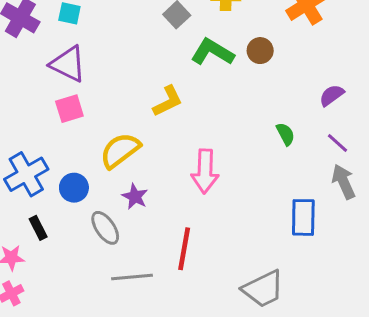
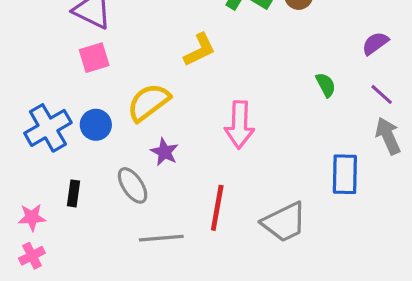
blue circle: (74, 188) -> (96, 125), moved
black rectangle: (38, 228) -> (73, 193), moved, turned 35
gray trapezoid: (263, 289) -> (284, 222), moved

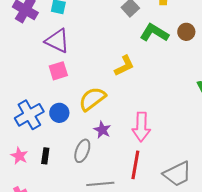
pink arrow: (239, 125) -> (141, 127), moved
gray ellipse: (133, 185) -> (82, 151), turned 55
pink star: (32, 217) -> (19, 156), moved, turned 30

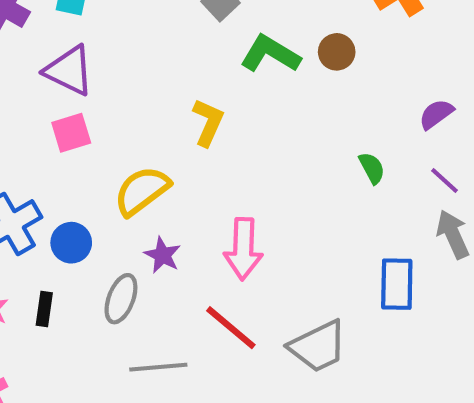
yellow L-shape: (124, 66) -> (208, 122), turned -40
blue circle: (59, 113) -> (71, 243), moved
red line: (135, 165) -> (231, 328), turned -60

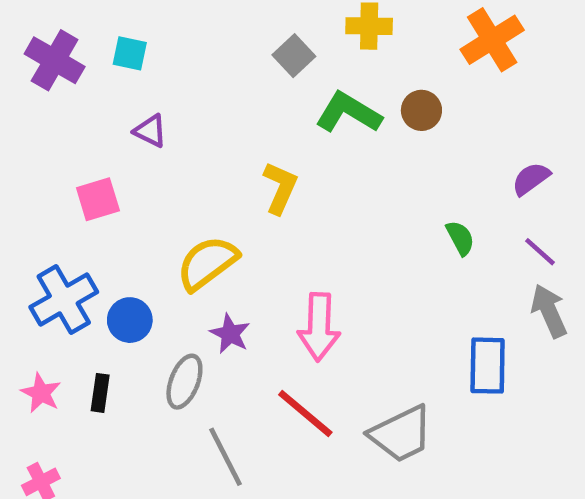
purple triangle: (69, 71) -> (150, 131), moved, size x0.6
pink square: (71, 133) -> (98, 199), moved
gray line: (158, 367) -> (226, 457), turned 68

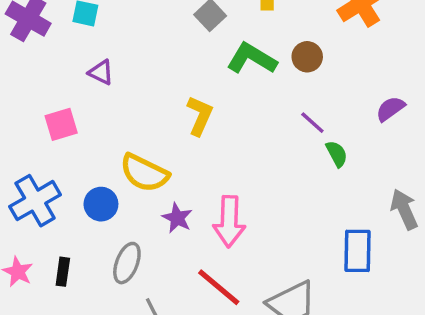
purple line: (540, 252) -> (312, 123), moved
yellow semicircle: (207, 263) -> (144, 173), turned -117
blue circle: (130, 320) -> (101, 204), moved
purple star: (230, 334) -> (177, 218), moved

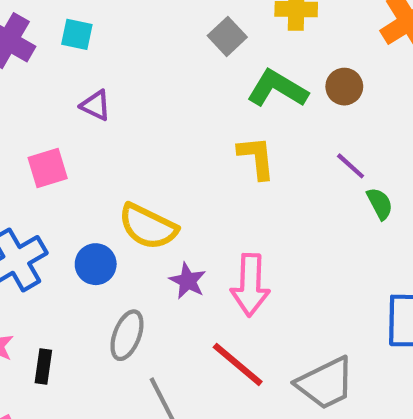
yellow L-shape: (200, 116) -> (257, 158), moved, turned -30
black rectangle: (63, 272) -> (43, 367), moved

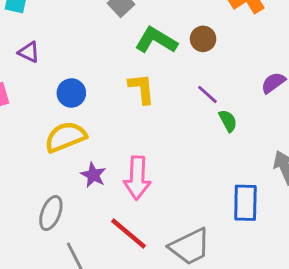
yellow semicircle: (148, 227) -> (66, 137), turned 132
blue circle: (96, 264) -> (71, 93), moved

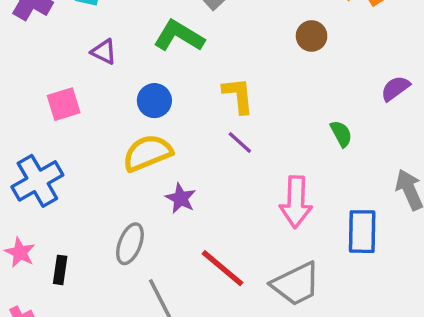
green L-shape: (156, 40) -> (179, 36), moved
purple line: (207, 94) -> (240, 142), moved
pink arrow: (137, 178) -> (296, 202), moved

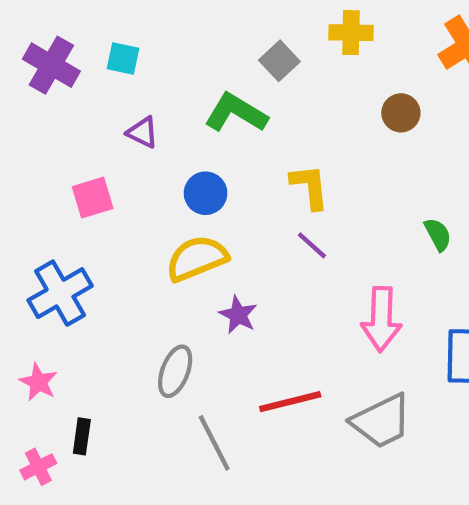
red line: (222, 268) -> (290, 402), turned -54
black rectangle: (60, 270) -> (82, 436), moved

